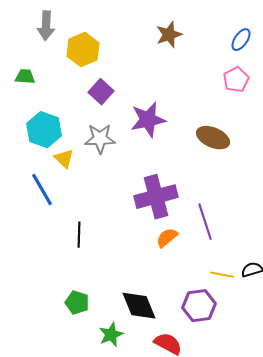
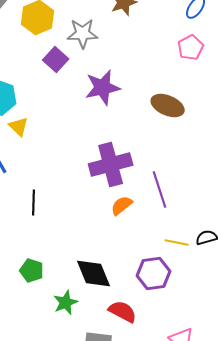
gray star: (100, 139) -> (83, 34), moved

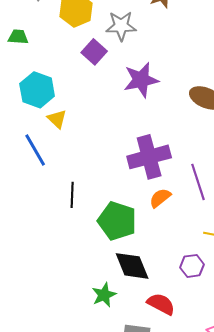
green pentagon: (32, 270) -> (117, 221), moved, size x1.6
purple hexagon: (154, 274) -> (192, 266), size x0.7

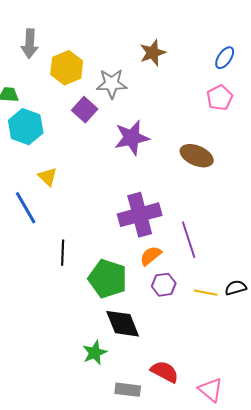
cyan hexagon: (37, 90) -> (26, 127), moved
purple hexagon: (192, 266) -> (164, 285), moved
red semicircle: (161, 304) -> (165, 372), moved

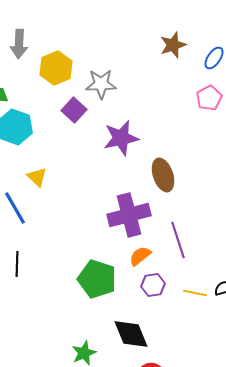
brown star: (153, 53) -> (173, 45), moved
brown ellipse: (197, 156) -> (163, 175), moved, turned 48
black line: (63, 253) -> (17, 264), moved
black diamond: (123, 324) -> (131, 334), moved

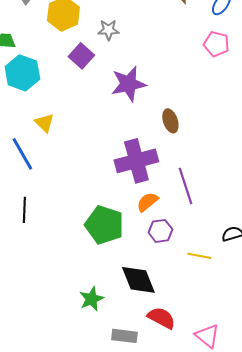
gray star: (101, 84) -> (108, 30), size x0.7
pink pentagon: (209, 98) -> (216, 44), turned -30
brown ellipse: (163, 175) -> (170, 121), size x0.7
yellow line: (195, 293) -> (199, 256), moved

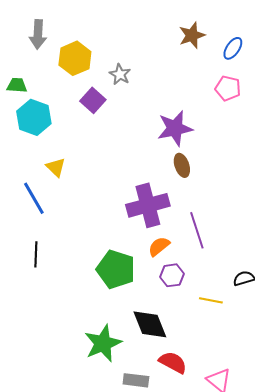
gray star: (108, 30) -> (120, 74), turned 30
purple star: (128, 84) -> (175, 128), moved
green star: (91, 299) -> (103, 343), size x1.5

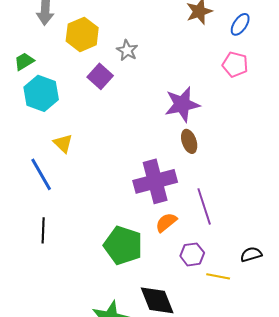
green trapezoid: (17, 85) -> (24, 61), turned -35
purple hexagon: (172, 275) -> (192, 254), moved

